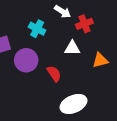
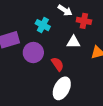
red cross: (84, 24) -> (84, 21), turned 32
white ellipse: (74, 104) -> (62, 88), moved, turned -40

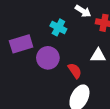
white triangle: (73, 42) -> (98, 56), moved

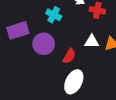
red semicircle: (75, 71) -> (69, 56), turned 64

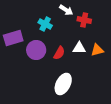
red semicircle: (69, 56) -> (59, 53), moved

